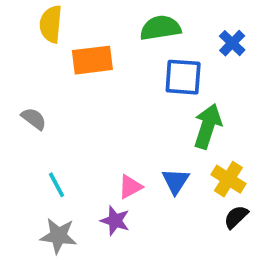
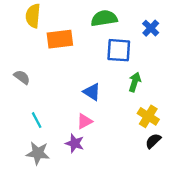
green arrow: (208, 126) -> (135, 82), size x0.7
blue triangle: (176, 181) -> (92, 92), moved, turned -30

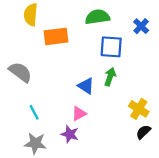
gray semicircle: (22, 77) -> (20, 72), size x1.5
green arrow: (135, 82) -> (110, 77), moved

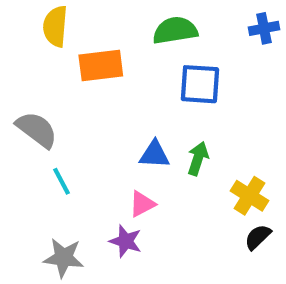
blue cross: (141, 26) -> (264, 28), moved, turned 35
green arrow: (110, 77) -> (198, 159), moved
blue triangle: (86, 86) -> (154, 154), turned -30
cyan line: (34, 112) -> (62, 181), moved

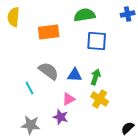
yellow semicircle: (55, 26) -> (14, 17), moved
gray semicircle: (37, 130) -> (49, 71), moved
yellow cross: (250, 196) -> (100, 99), moved
black semicircle: (258, 237) -> (128, 128), moved

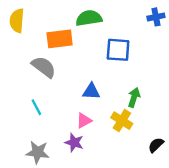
green semicircle: (85, 15) -> (89, 18), moved
gray semicircle: (49, 71) -> (44, 67), moved
green arrow: (96, 77) -> (134, 97), moved
black semicircle: (128, 128) -> (156, 145), moved

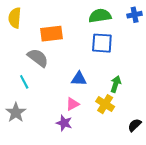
green semicircle: (89, 18) -> (100, 16), moved
cyan line: (36, 107) -> (24, 82), moved
gray star: (38, 152) -> (16, 112), moved, turned 30

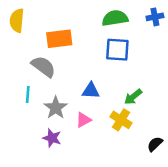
cyan line: (24, 82) -> (28, 94), turned 32
green arrow: (116, 84) -> (133, 97), turned -147
gray star: (16, 112) -> (56, 108), moved
purple star: (64, 123) -> (52, 138), moved

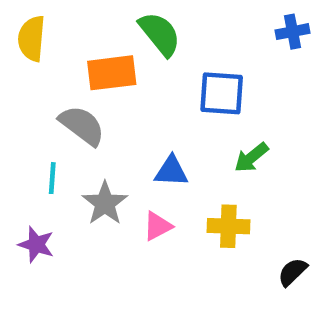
green semicircle: (115, 18) -> (160, 34), moved, turned 60
green arrow: (133, 97) -> (251, 158), moved
yellow cross: (121, 120) -> (228, 226), turned -30
purple star: (52, 138) -> (36, 244), moved

